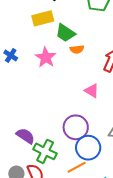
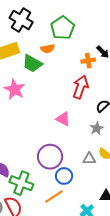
orange semicircle: (77, 49) -> (48, 49), moved
blue circle: (88, 148) -> (64, 176), size x0.7

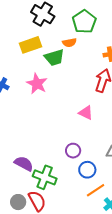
green trapezoid: (32, 63) -> (54, 58), turned -45
purple circle: (50, 157) -> (73, 151), size x0.6
orange line: (54, 197) -> (96, 190), moved

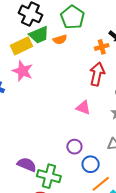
green trapezoid: (54, 58) -> (39, 35), moved
pink star: (37, 84) -> (23, 71), moved

